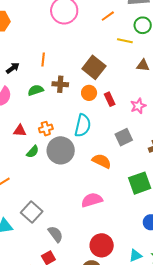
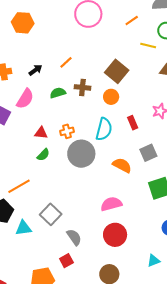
orange line: (43, 60) -> (66, 62), turned 40
red rectangle: (110, 99) -> (133, 123), moved
gray square: (124, 137) -> (148, 153), moved
green semicircle: (33, 152) -> (43, 155), moved
red circle: (102, 245) -> (115, 235), moved

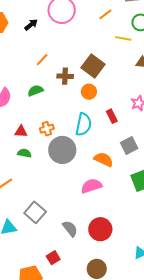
black arrow: (35, 70) -> (31, 25), moved
brown cross: (82, 87) -> (65, 76), moved
green semicircle: (43, 155) -> (24, 153), turned -120
pink semicircle: (111, 204) -> (91, 186), moved
gray semicircle: (74, 237) -> (70, 229), moved

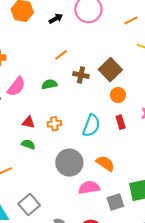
orange circle: (89, 92) -> (118, 95), moved
gray square: (129, 145) -> (115, 202), moved
gray circle: (62, 150) -> (69, 163), moved

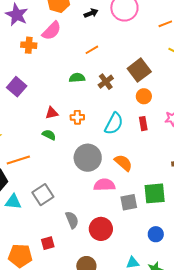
brown cross: (81, 75) -> (106, 82), moved, turned 35
pink semicircle: (16, 87) -> (52, 31), moved
red triangle: (28, 122) -> (52, 113), turned -32

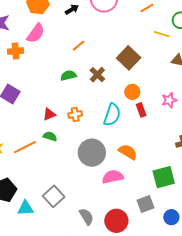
orange circle: (144, 96) -> (132, 92), moved
orange line: (18, 160) -> (25, 147), moved
gray square: (129, 202) -> (146, 204), moved

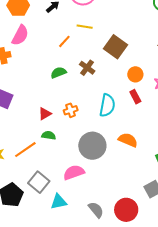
yellow line: (162, 34) -> (85, 27), moved
orange circle: (132, 92) -> (135, 74), moved
pink semicircle: (113, 177) -> (74, 172), moved
gray square: (54, 196) -> (39, 182), moved
cyan triangle: (25, 208) -> (59, 202), moved

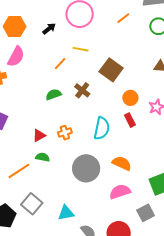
pink semicircle: (74, 172) -> (120, 192), moved
cyan triangle: (59, 202) -> (66, 213), moved

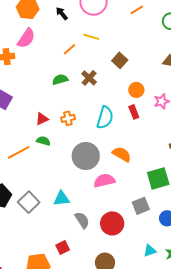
black arrow: (49, 29) -> (62, 13), turned -96
brown square: (111, 70) -> (120, 60), size x0.7
pink semicircle: (120, 192) -> (104, 181), moved
gray square: (32, 204) -> (29, 202), moved

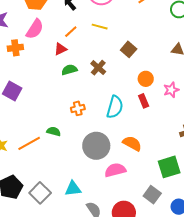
orange line: (70, 49) -> (71, 32), moved
red triangle: (42, 119) -> (61, 49), moved
gray square: (141, 206) -> (152, 195), turned -30

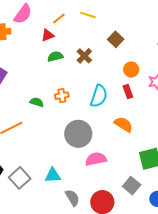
green semicircle: (54, 131) -> (37, 102), moved
orange semicircle: (132, 143) -> (123, 124), moved

